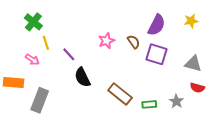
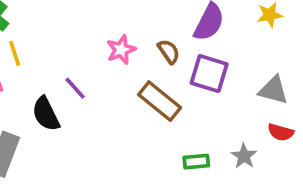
purple line: (69, 54) -> (75, 88), moved
black semicircle: (82, 77) -> (46, 114), moved
brown rectangle: (120, 94) -> (160, 101), moved

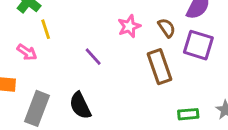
brown rectangle: (160, 101) -> (159, 67), turned 32
black semicircle: (46, 114) -> (80, 106), moved

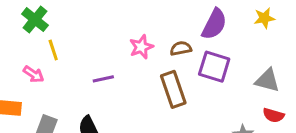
brown semicircle: (167, 28) -> (181, 48), turned -66
purple line: (93, 57) -> (103, 79), turned -60

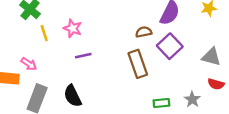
pink star: (141, 47) -> (73, 28), moved, turned -30
purple square: (214, 67) -> (170, 46), turned 30
pink arrow: (33, 74) -> (29, 64), moved

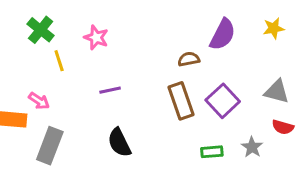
pink star: (73, 28) -> (96, 38), moved
purple square: (170, 46) -> (223, 101), moved
black semicircle: (73, 96) -> (119, 142), moved

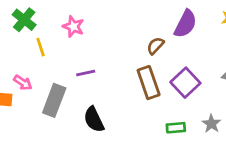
brown semicircle: (189, 59) -> (155, 46), turned -36
gray rectangle: (50, 146) -> (54, 100), moved

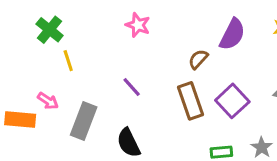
pink star: (73, 27) -> (138, 25), moved
purple line: (86, 73) -> (132, 87), moved, turned 60

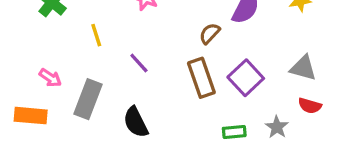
yellow line: (68, 61) -> (96, 35), moved
orange rectangle: (20, 120) -> (31, 116), moved

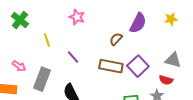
brown rectangle: (201, 78) -> (111, 66), turned -60
red semicircle: (310, 106) -> (166, 80), moved

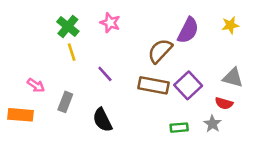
green cross: (20, 20) -> (68, 27), moved
brown semicircle: (116, 39) -> (160, 51), size x1.5
gray rectangle: (42, 79) -> (65, 102), size x0.7

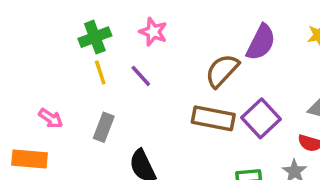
green cross: (68, 27) -> (95, 37), turned 30
purple line: (105, 74) -> (141, 76), moved
gray rectangle: (65, 102) -> (104, 127), moved

